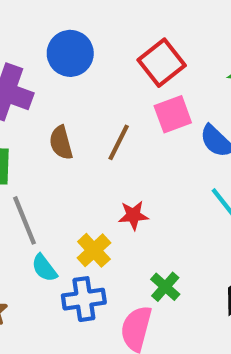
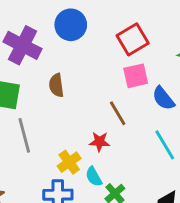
brown line: (119, 142) -> (118, 113), moved, turned -65
cyan semicircle: (44, 268) -> (94, 177), moved

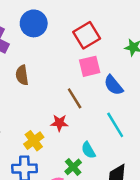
cyan semicircle: (94, 177) -> (88, 150), moved

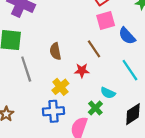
brown semicircle: (22, 75) -> (55, 51), moved
cyan semicircle: (88, 150) -> (108, 93), turned -32

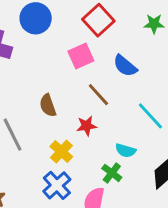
pink square: (106, 21) -> (81, 56), moved
blue semicircle: (127, 36) -> (125, 66), moved
blue cross: (53, 111) -> (57, 185), turned -30

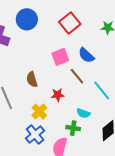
pink square: (81, 56) -> (60, 57), moved
brown line: (98, 95) -> (77, 76), moved
green cross: (112, 173) -> (73, 128), turned -32

